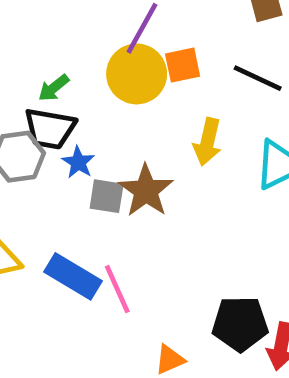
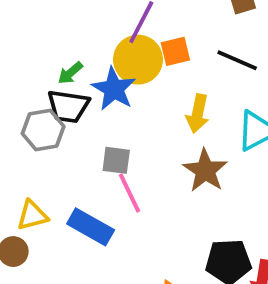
blue star: (78, 162) -> (114, 89), moved, size x1.6
brown star: (146, 191) -> (205, 171), moved
pink line: (117, 289) -> (129, 193), moved

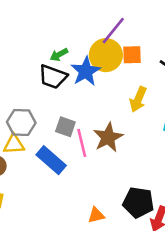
gray hexagon: (43, 130) -> (21, 122), moved
gray square: (116, 160) -> (65, 127), moved
brown star: (205, 171) -> (108, 137), moved

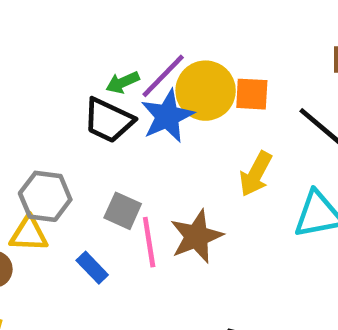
purple line: (113, 31) -> (163, 76), moved
blue rectangle: (51, 160) -> (92, 268), size x0.6

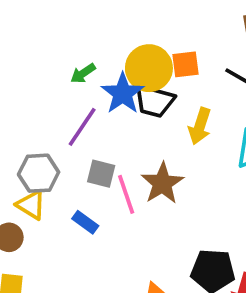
purple line: (163, 76) -> (82, 127), moved
black trapezoid: (108, 120) -> (154, 101), moved
yellow triangle: (29, 234) -> (31, 205), turned 40

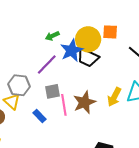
orange square: (186, 64) -> (110, 32), moved
yellow arrow: (200, 126) -> (114, 97), moved
gray square: (101, 174) -> (52, 91), turned -35

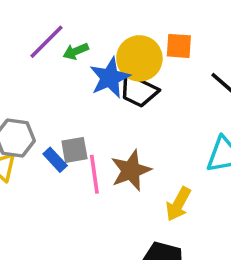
purple line: (47, 64) -> (47, 42), moved
yellow arrow: (114, 97) -> (178, 204), moved
blue rectangle: (39, 116) -> (55, 160), moved

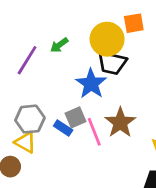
purple line: (47, 42) -> (27, 60), moved
blue star: (110, 78) -> (91, 84), moved

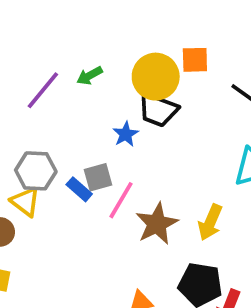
blue star: (91, 84) -> (126, 134), size x0.6
brown star: (120, 123) -> (157, 224), moved
pink line: (94, 132) -> (121, 200), turned 44

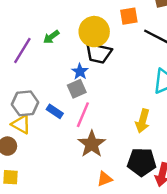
orange square: (195, 60) -> (129, 16), moved
gray square: (98, 177) -> (77, 89), moved
brown star: (157, 224) -> (92, 144), moved

